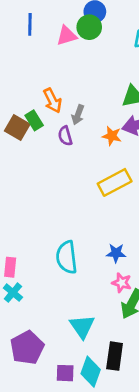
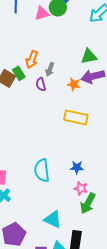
orange arrow: (52, 101) -> (32, 59), turned 48
yellow rectangle: (115, 182) -> (76, 117), turned 40
cyan triangle: (82, 326) -> (53, 219), turned -30

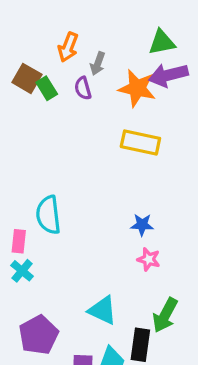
green rectangle: (19, 73) -> (47, 88), moved
orange star: (74, 84) -> (137, 88), size x1.6
cyan semicircle: (42, 170) -> (48, 215), moved
green arrow: (88, 203) -> (165, 315), moved

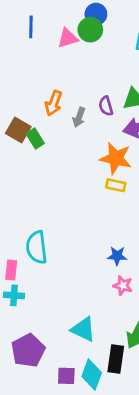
purple semicircle: (83, 88) -> (106, 106), moved
orange star: (137, 88) -> (116, 158), moved
yellow rectangle: (140, 143) -> (116, 185), size x0.6
cyan cross: (22, 271) -> (14, 295), turned -36

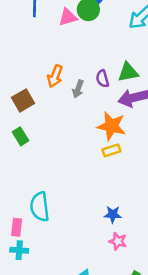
brown square: (18, 130) -> (23, 100), turned 30
green rectangle: (35, 139) -> (20, 136), moved
yellow rectangle: (116, 185) -> (111, 150), turned -30

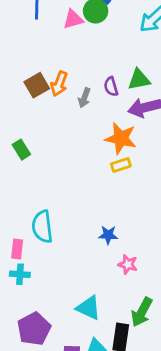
brown square: (23, 100) -> (37, 85), moved
blue star: (113, 214) -> (108, 235), moved

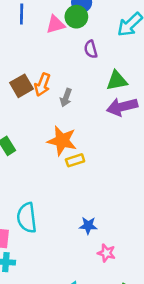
purple semicircle: (111, 87) -> (91, 49), moved
orange star: (121, 138) -> (62, 141), moved
yellow rectangle: (121, 165) -> (75, 160), moved

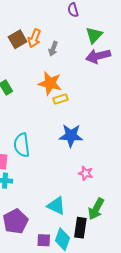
green triangle: (117, 81) -> (94, 35), turned -36
blue star: (88, 226) -> (71, 136), moved, size x1.6

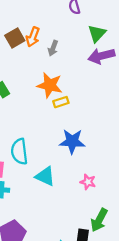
cyan triangle: (56, 206) -> (45, 176), moved

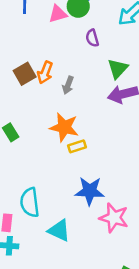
pink star: (88, 182) -> (114, 218), moved, size x1.6

